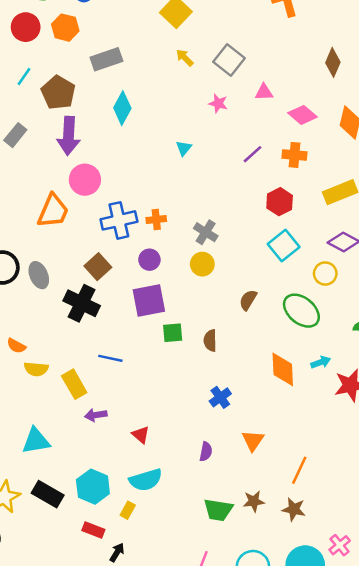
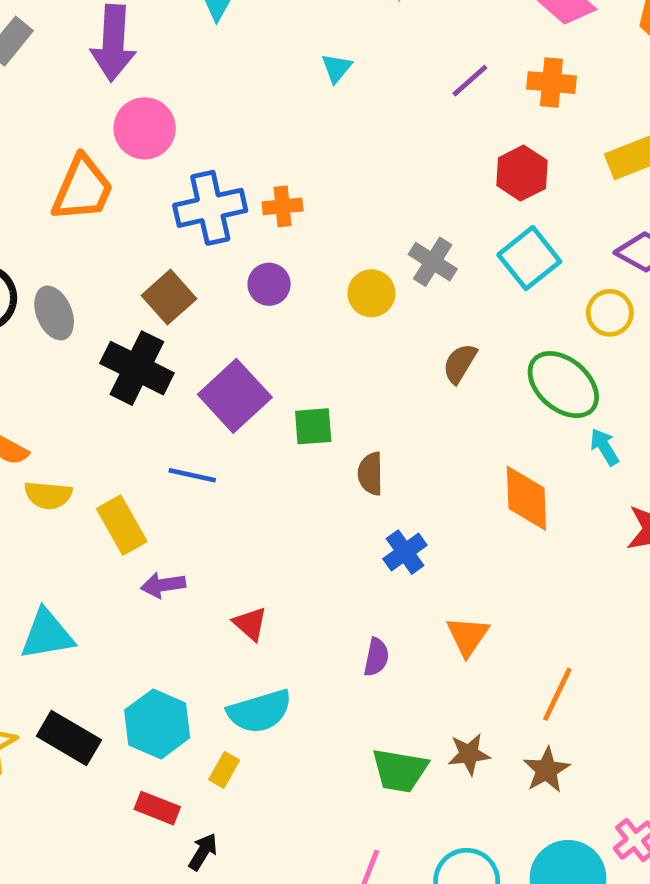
gray cross: (206, 232) -> (433, 262), moved
purple square: (149, 301) -> (235, 396), moved, turned -32
brown semicircle: (210, 341) -> (370, 474), moved
cyan arrow: (321, 362) -> (604, 447), moved, turned -102
brown star: (294, 509) -> (546, 770), turned 30

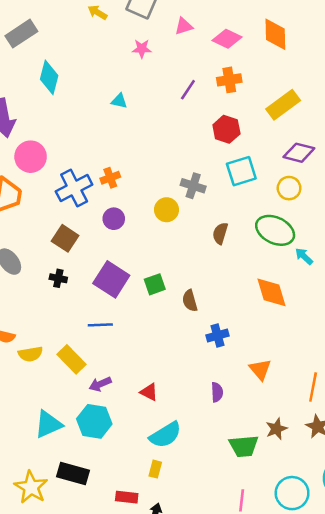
cyan triangle: (337, 68) -> (119, 101), turned -42
cyan square: (529, 258) -> (241, 171), turned 36
black cross: (137, 368) -> (58, 278), size x0.5
blue cross: (405, 552) -> (218, 336), turned 35
cyan hexagon: (157, 724) -> (94, 421), moved

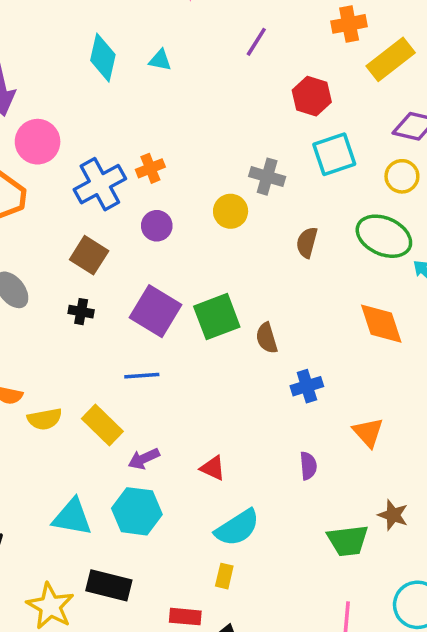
cyan diamond: (49, 77) -> (103, 58), moved
orange cross: (229, 80) -> (349, 24), moved
green square: (155, 284) -> (217, 317), size x1.5
cyan triangle: (48, 424) -> (72, 517), turned 36
brown star: (276, 429) -> (393, 515), turned -30

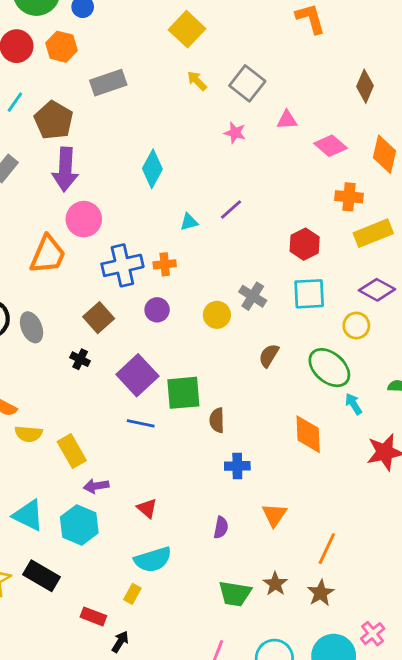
purple line: (256, 42) -> (231, 210), moved
cyan triangle: (160, 60) -> (189, 222), moved, turned -42
blue line: (142, 376) -> (141, 423), moved

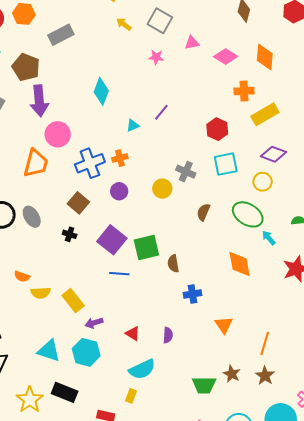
purple semicircle: (221, 527) -> (168, 335), moved

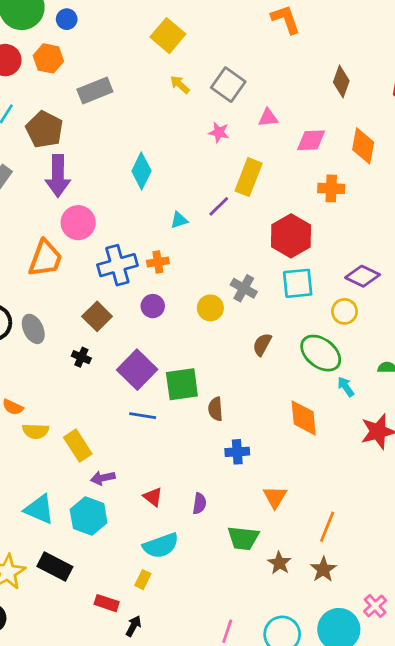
pink diamond: (226, 56) -> (311, 140), turned -40
yellow rectangle: (265, 114) -> (249, 177), moved, turned -44
red hexagon: (217, 129) -> (291, 236), size x1.4
green trapezoid: (204, 385) -> (243, 538), moved

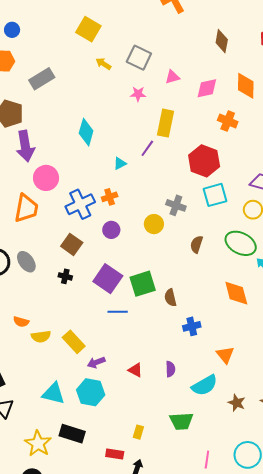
orange cross: (331, 188) -> (228, 121), turned 30
green trapezoid: (243, 538) -> (181, 421), moved
cyan semicircle: (161, 546) -> (205, 385), moved

